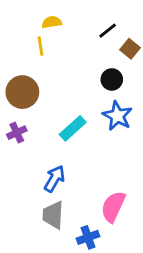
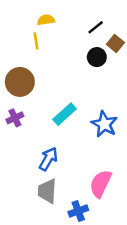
black circle: (112, 79) -> (97, 57), moved
blue star: (117, 116) -> (104, 124), moved

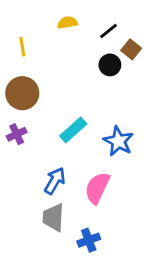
yellow semicircle: (46, 20) -> (68, 23), moved
yellow line: (36, 41) -> (22, 47), moved
pink semicircle: (101, 184) -> (97, 188), moved

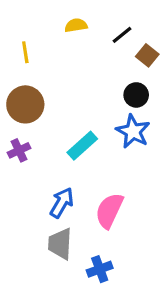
black circle: (110, 65) -> (136, 95), moved
blue star: (118, 141) -> (133, 131), moved

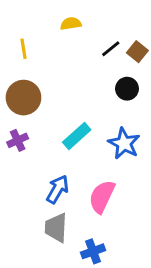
black line: (122, 35) -> (111, 49), moved
blue star: (133, 131) -> (124, 143), moved

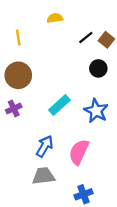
gray trapezoid: (56, 228) -> (43, 176), turned 80
blue cross: (93, 251) -> (83, 194), moved

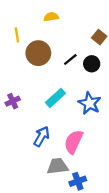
black line: (86, 38) -> (70, 60), moved
brown circle: (18, 75) -> (38, 53), moved
gray trapezoid: (43, 176) -> (58, 166), moved

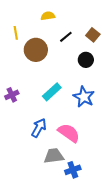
black line: (70, 60) -> (66, 37), moved
pink semicircle: (74, 142) -> (69, 133), turned 100

